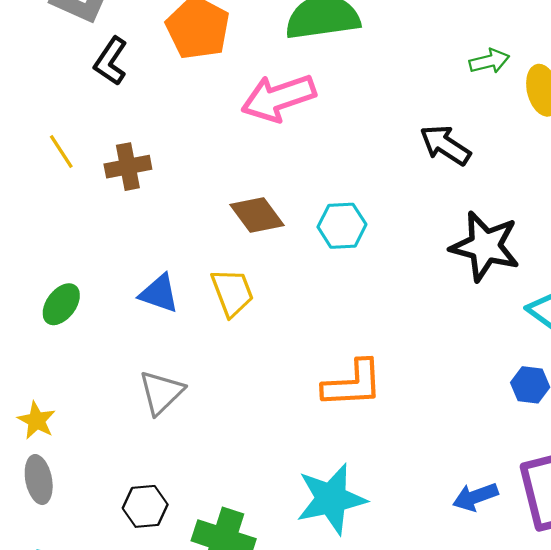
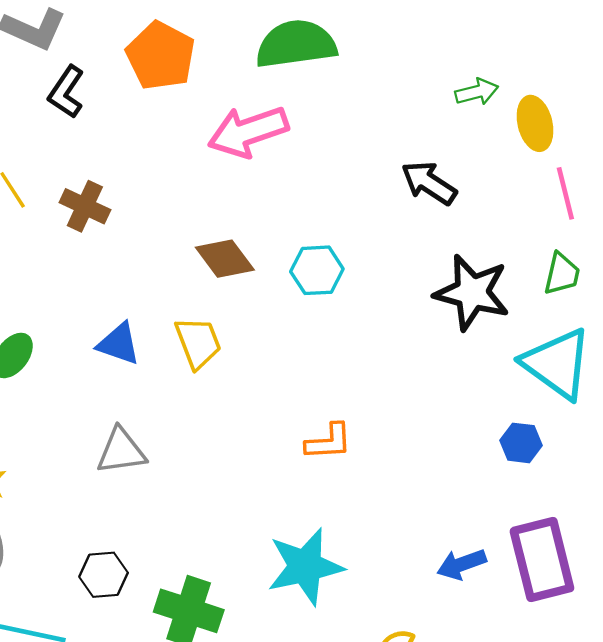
brown cross: (128, 167) -> (85, 206), turned 36
orange L-shape: (353, 384) -> (329, 442), size x0.7
gray triangle: (161, 392) -> (121, 451), turned 36

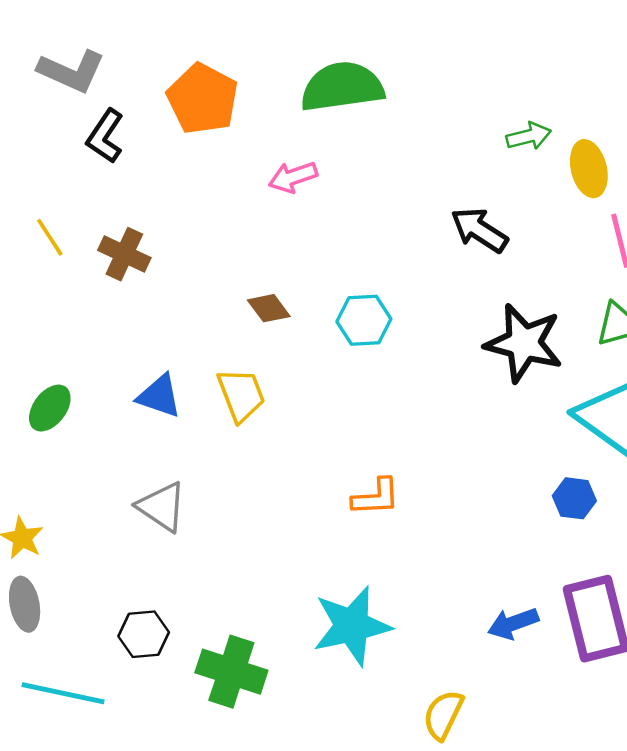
pink arrow: (248, 132) -> (293, 177), size x0.6
brown diamond: (225, 259) -> (269, 308), size x0.7
gray triangle: (121, 451) -> (162, 507), turned 42

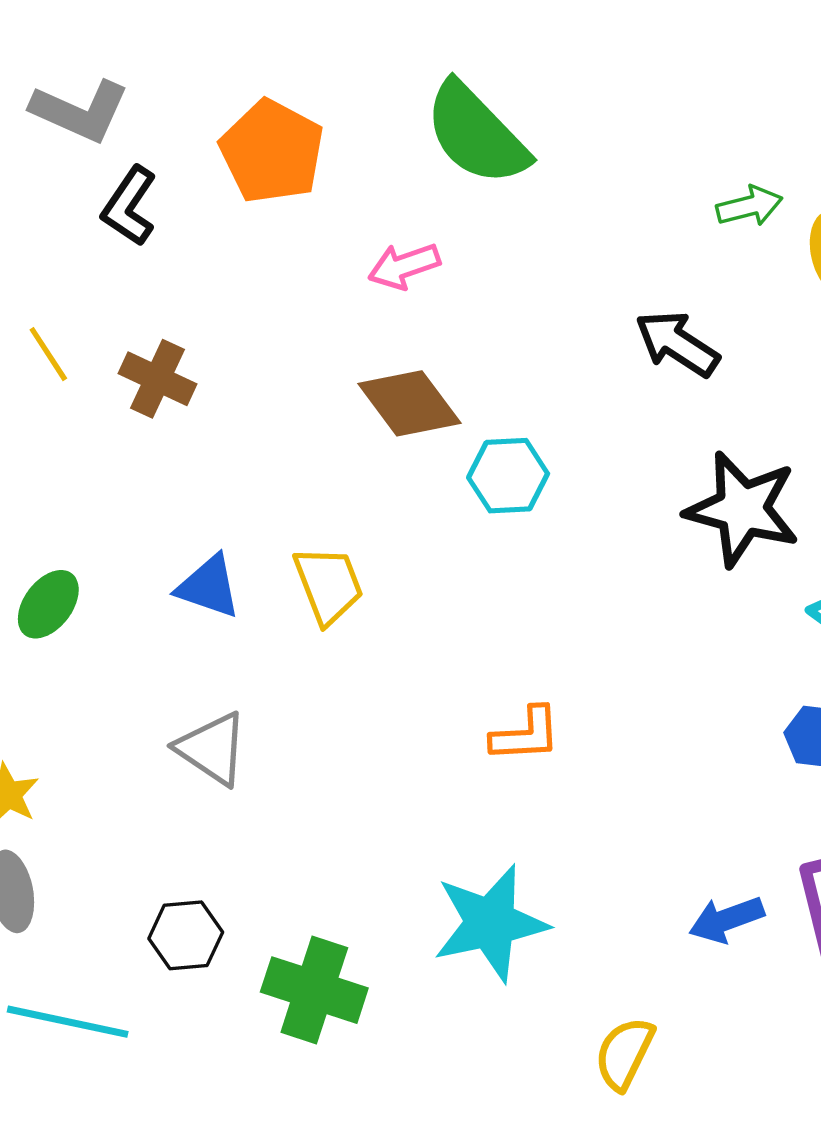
green semicircle: (342, 87) -> (476, 134), turned -126
brown diamond: (269, 308) -> (409, 403), moved, size x1.6

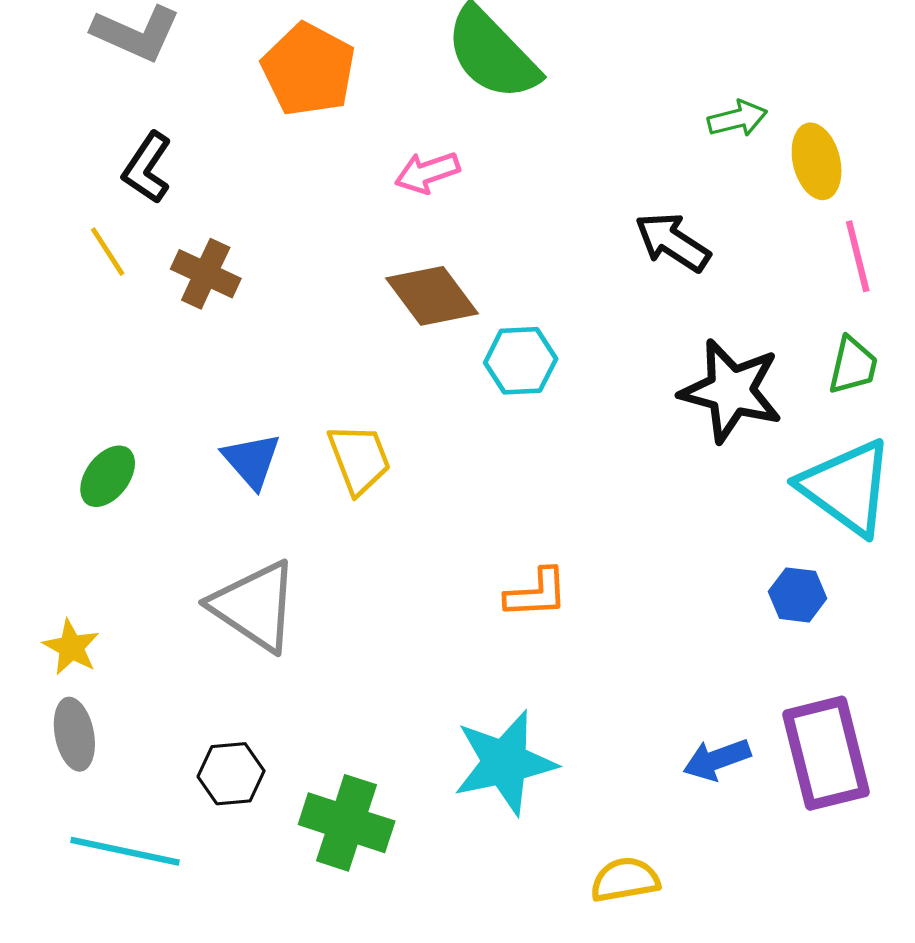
black L-shape: (129, 206) -> (147, 168), moved
blue triangle: (209, 587) -> (252, 460), turned 30
gray triangle: (212, 749) -> (255, 606), size x1.4
yellow semicircle: (624, 1053) -> (625, 880), turned 54

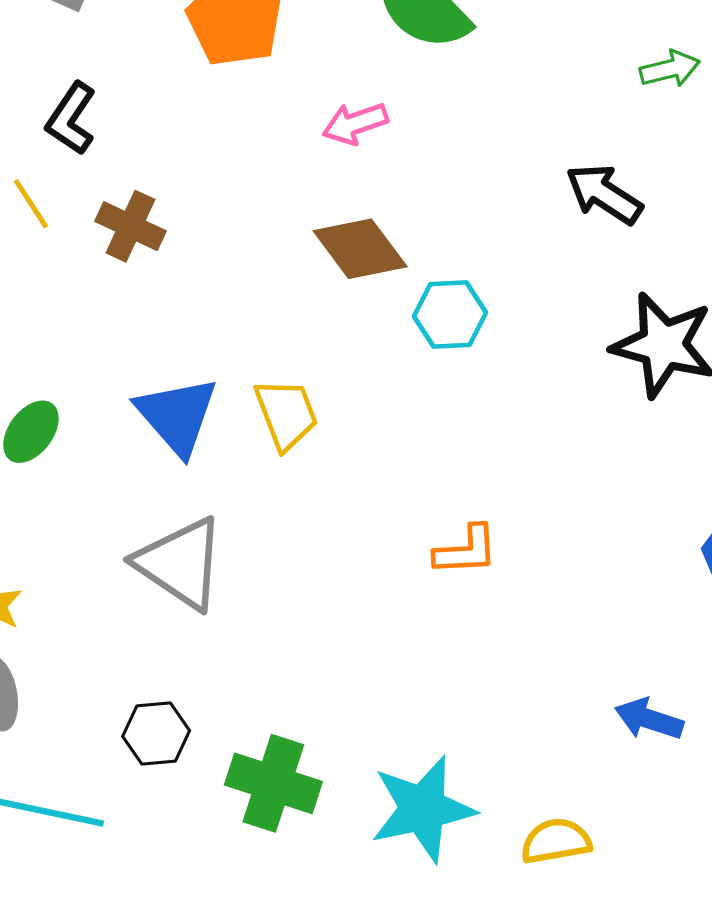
blue triangle: (252, 460) -> (177, 416), size x1.4
blue arrow: (717, 759) -> (649, 719), turned 38
cyan star: (505, 763) -> (423, 809), moved

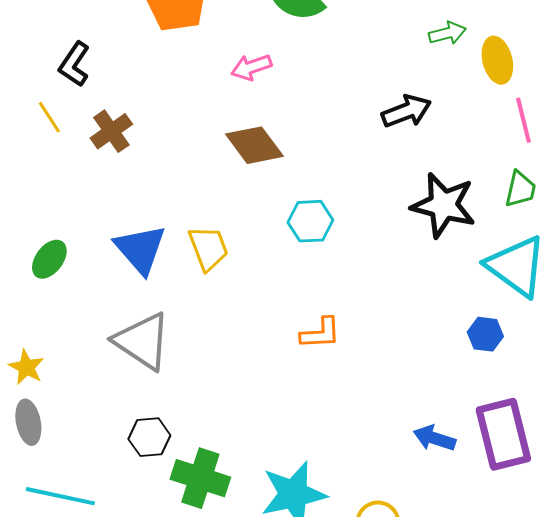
black arrow: (604, 194) -> (406, 111), turned 126
brown cross: (130, 226) -> (111, 131), turned 30
cyan hexagon: (450, 314) -> (310, 221), moved
black hexagon: (156, 734) -> (149, 437), moved

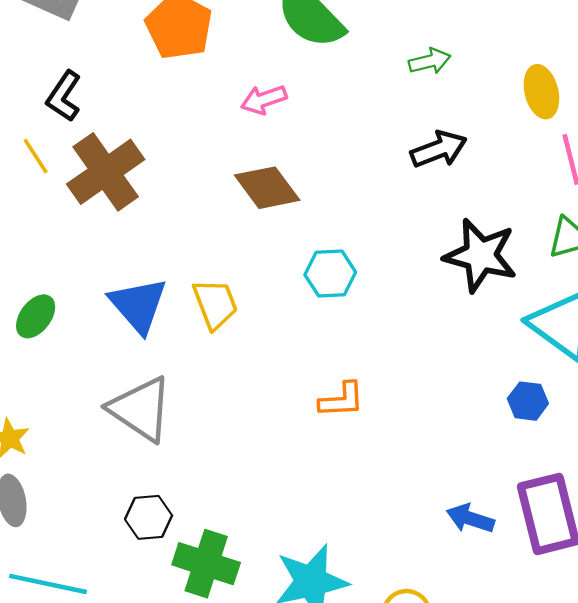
green arrow: (447, 33) -> (430, 61), moved
brown cross: (111, 131) -> (106, 172), size x1.6

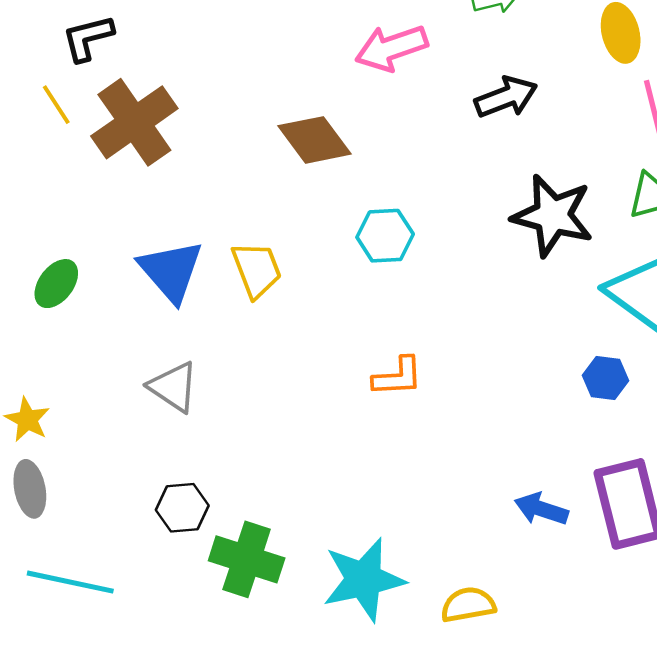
black L-shape: (64, 96) -> (88, 38), turned 42
pink arrow: (264, 100) -> (391, 48), moved, size x1.4
gray triangle: (141, 409) -> (173, 387), size x0.7

